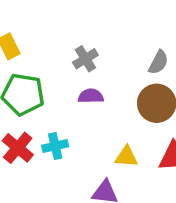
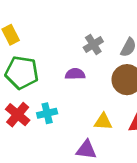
gray cross: (85, 59) -> (93, 45), moved

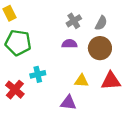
purple semicircle: (75, 74) -> (69, 44), moved
red cross: (18, 115) -> (15, 90), moved

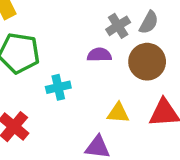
gray cross: (74, 21) -> (118, 26), moved
cyan cross: (38, 74) -> (58, 87), moved

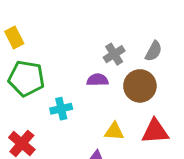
gray semicircle: (149, 22) -> (154, 51), moved

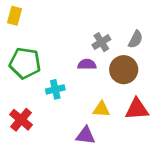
yellow rectangle: (14, 37) -> (14, 16), moved, turned 42

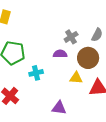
yellow triangle: (101, 109) -> (76, 78), moved

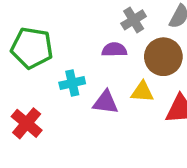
purple triangle: (59, 108) -> (106, 102), moved

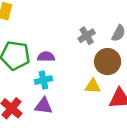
purple semicircle: (114, 50) -> (46, 57), moved
purple triangle: (106, 102) -> (43, 106), moved

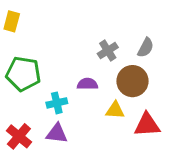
purple semicircle: (46, 57) -> (87, 84), moved

